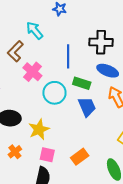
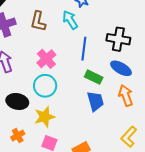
cyan arrow: (35, 30) -> (70, 20), moved
brown L-shape: (15, 51) -> (38, 21), moved, turned -40
cyan circle: (54, 93) -> (45, 86), moved

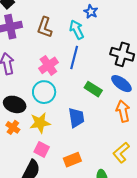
blue line: (84, 49) -> (74, 57), moved
blue trapezoid: (95, 101) -> (76, 118), moved
orange cross: (18, 136) -> (13, 127), moved, turned -32

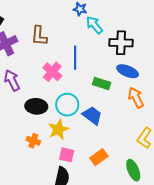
cyan arrow: (77, 30) -> (94, 25), moved
cyan circle: (44, 92) -> (67, 105), moved
black ellipse: (15, 104) -> (36, 106), moved
blue trapezoid: (76, 118) -> (92, 115), turned -30

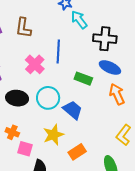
yellow star: (58, 129) -> (53, 135), moved
pink square: (67, 155) -> (25, 149), moved

